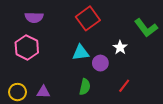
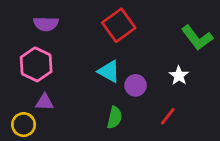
white star: (120, 47) -> (179, 76), moved
cyan triangle: (81, 53) -> (109, 71), turned 36
purple triangle: (43, 92) -> (45, 102), moved

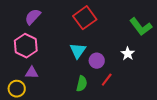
purple semicircle: (46, 24) -> (33, 17), turned 132
cyan triangle: (109, 71) -> (78, 51), turned 36
red line: (168, 116) -> (107, 80), moved

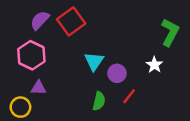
red square: (85, 18) -> (71, 21), moved
green L-shape: (141, 27) -> (170, 32), turned -115

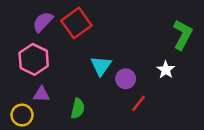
green semicircle: (99, 101) -> (78, 109), moved

